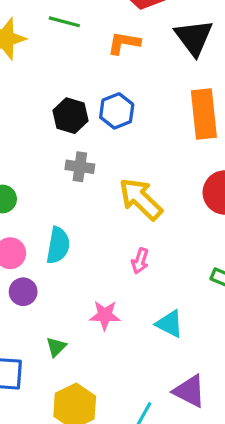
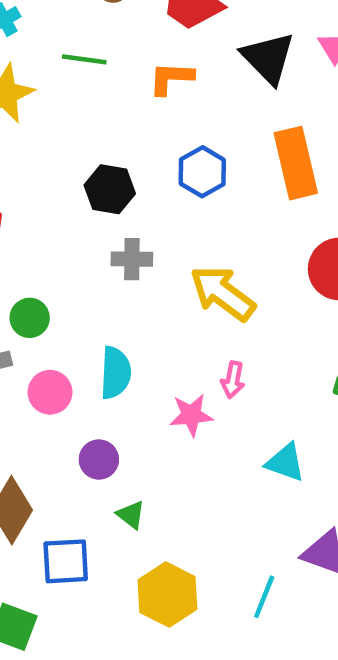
blue hexagon: (117, 111) -> (202, 172), moved
purple circle: (23, 292) -> (99, 460), moved
pink star: (105, 315) -> (191, 415), moved
green triangle: (56, 347) -> (131, 515), turned -30

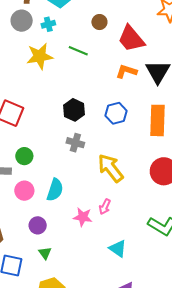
orange L-shape: (171, 78) -> (126, 71), moved

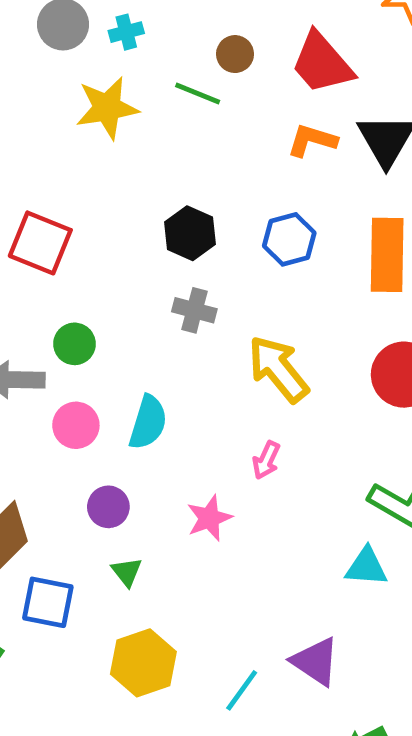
brown circle: (99, 22) -> (235, 54), moved
pink star: (83, 217) -> (209, 518), moved, turned -30
cyan triangle: (118, 249) -> (366, 567), moved, turned -30

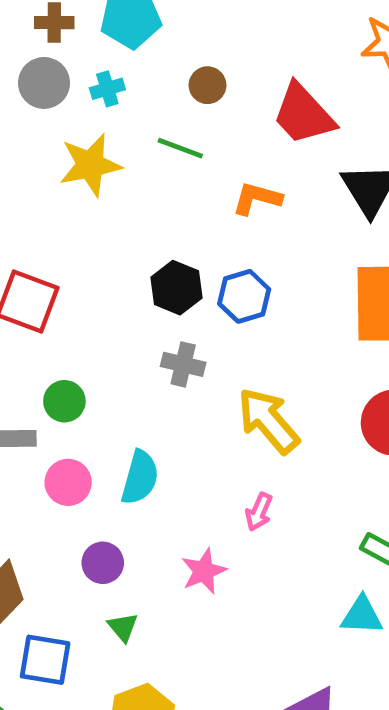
brown circle: (235, 54) -> (207, 85), moved
orange L-shape: (312, 140) -> (257, 198), moved
blue hexagon: (289, 239) -> (244, 296), moved

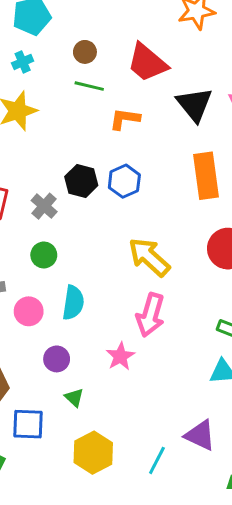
green line: (180, 148) -> (89, 86), moved
gray cross: (183, 364) -> (44, 206), moved, turned 35
green circle: (64, 401) -> (44, 255), moved
pink arrow: (259, 512) -> (150, 315), size x1.8

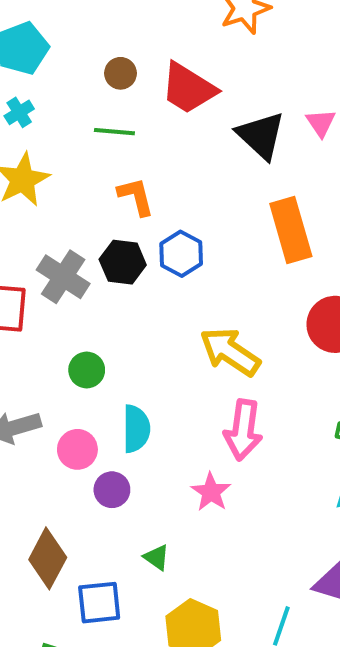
brown circle: (85, 52) -> (120, 73), moved
orange L-shape: (125, 119) -> (136, 196), moved, turned 76
gray cross: (44, 206) -> (63, 277), moved, size x1.4
purple circle: (57, 359) -> (112, 490), moved

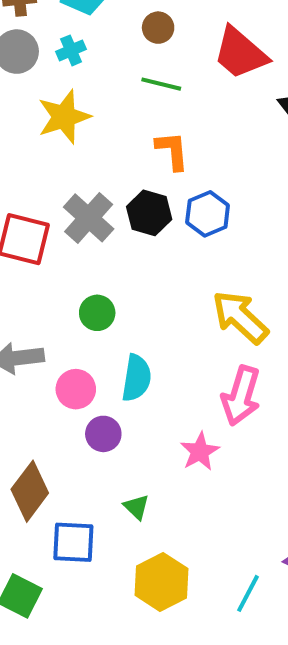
brown circle: (120, 73) -> (158, 28), moved

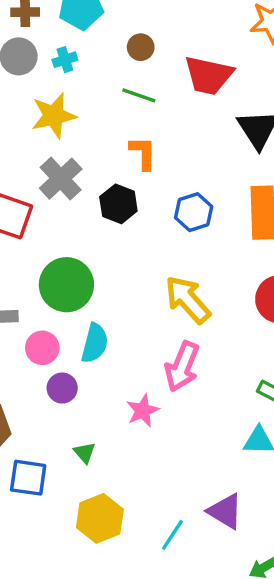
red trapezoid: (240, 53) -> (209, 75), turned -34
blue hexagon: (208, 214) -> (194, 212), moved
gray cross: (89, 218) -> (61, 179), moved
green circle: (97, 313) -> (66, 285), size x1.8

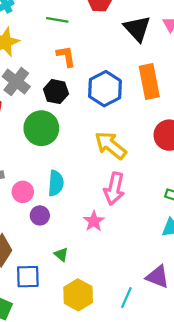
blue hexagon: (194, 212) -> (105, 89), size x1.4
green circle: (66, 285) -> (41, 128), moved

